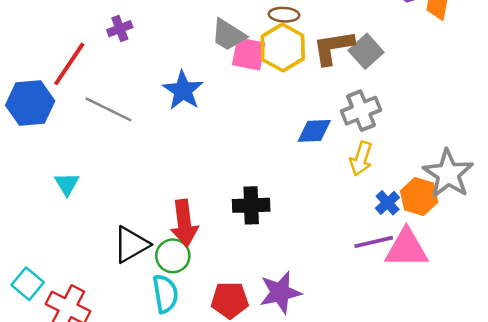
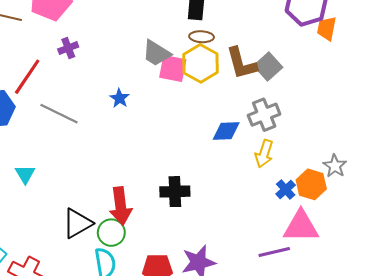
brown L-shape: (333, 47) -> (242, 63), turned -96
blue star: (183, 90) -> (119, 98), size x0.6
gray star: (448, 174) -> (335, 166), size x0.6
purple line: (374, 242) -> (274, 252), moved

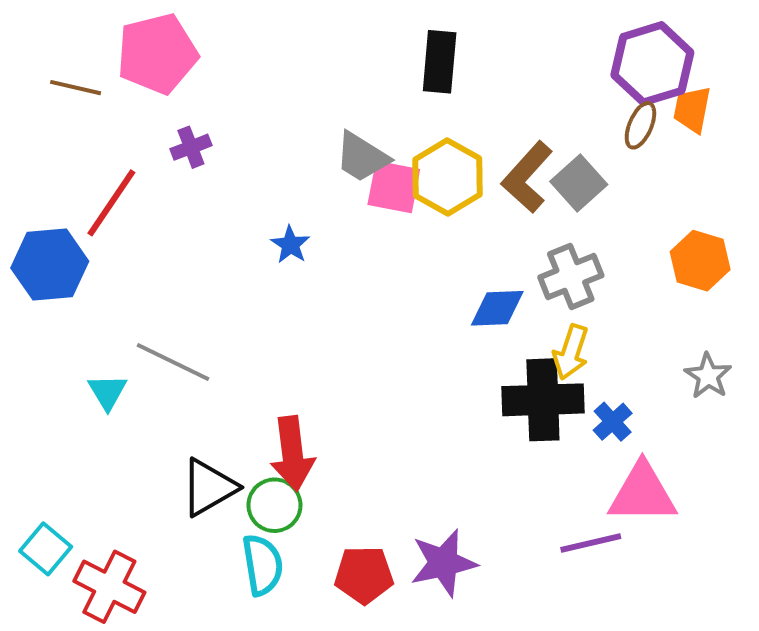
brown ellipse: (202, 37) -> (640, 125), moved, turned -70
brown L-shape: (242, 63) -> (527, 177), turned 57
gray line: (59, 114) -> (173, 362), moved
orange hexagon: (311, 184) -> (700, 261), moved
black cross: (175, 192) -> (543, 400), moved, size x1.4

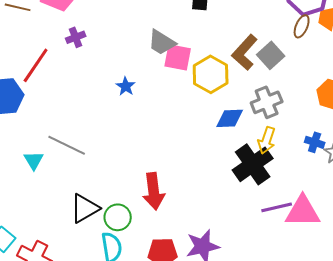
yellow hexagon: (448, 177) -> (211, 74), moved
black cross: (543, 400) -> (253, 164), turned -33
blue cross: (613, 422) -> (315, 142), moved, turned -30
red arrow: (292, 453) -> (154, 191), moved
purple line: (591, 543) -> (277, 207), moved

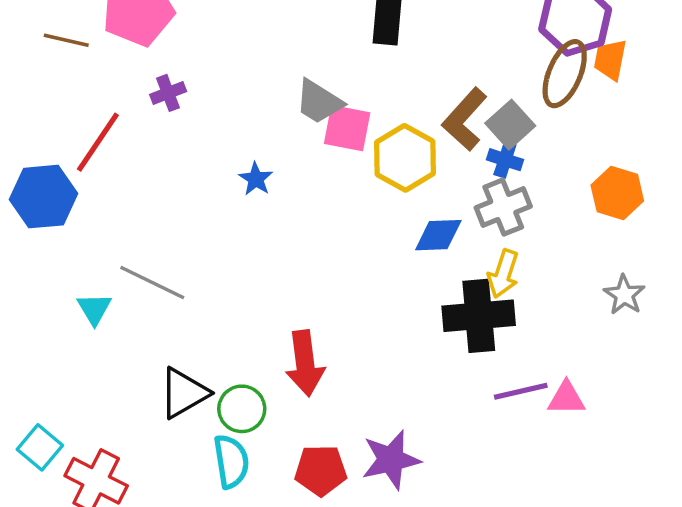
brown ellipse: (302, 26) -> (565, 74), size x1.6
blue cross: (315, 142) -> (505, 160), moved
black cross: (253, 164) -> (479, 316), turned 30
pink triangle: (303, 211) -> (566, 398), size x0.6

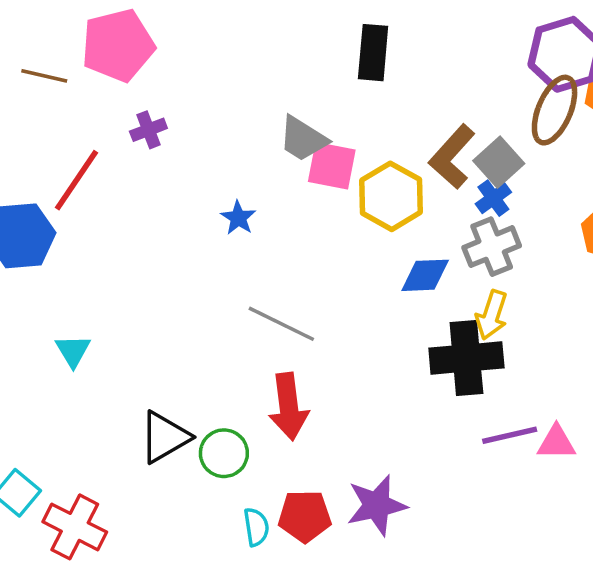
blue cross: (505, 160) -> (493, 198), turned 36
gray line: (152, 282) -> (281, 324), moved
cyan semicircle: (231, 461) -> (256, 527), moved, size x0.7

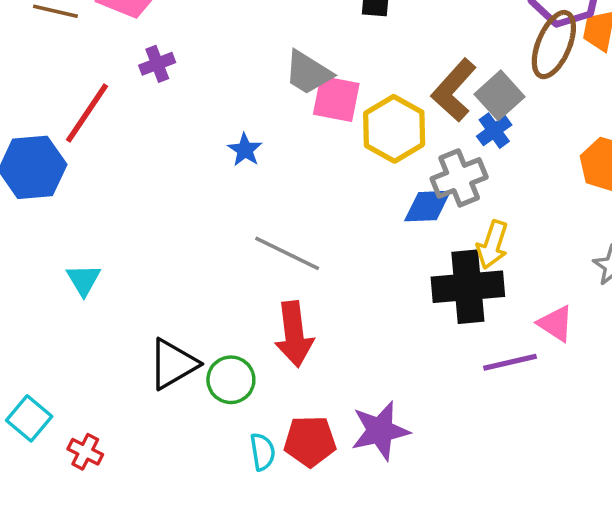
gray cross: (492, 247) -> (459, 178), moved
pink triangle: (556, 442) -> (556, 324), moved, turned 33
red cross: (75, 527) -> (85, 452), size x0.6

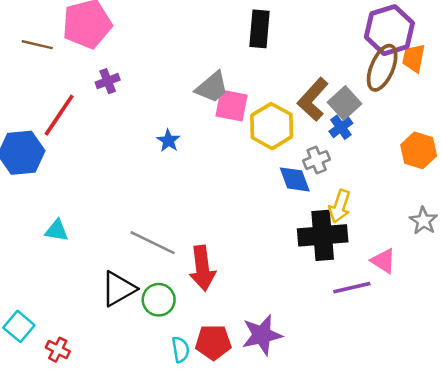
gray trapezoid: (308, 73) -> (212, 87), turned -72
gray cross: (459, 178) -> (317, 160), size x0.7
blue diamond: (427, 206) -> (295, 179), turned 72
gray line: (287, 253) -> (153, 243), moved
cyan triangle: (83, 280) -> (57, 231), turned -50

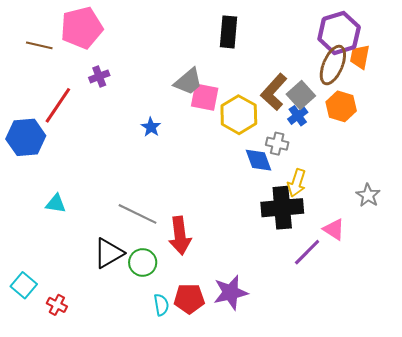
orange hexagon: (419, 150) -> (341, 106), moved
gray cross: (317, 160) -> (277, 144), turned 35
purple line: (352, 288) -> (307, 252), turned -32

